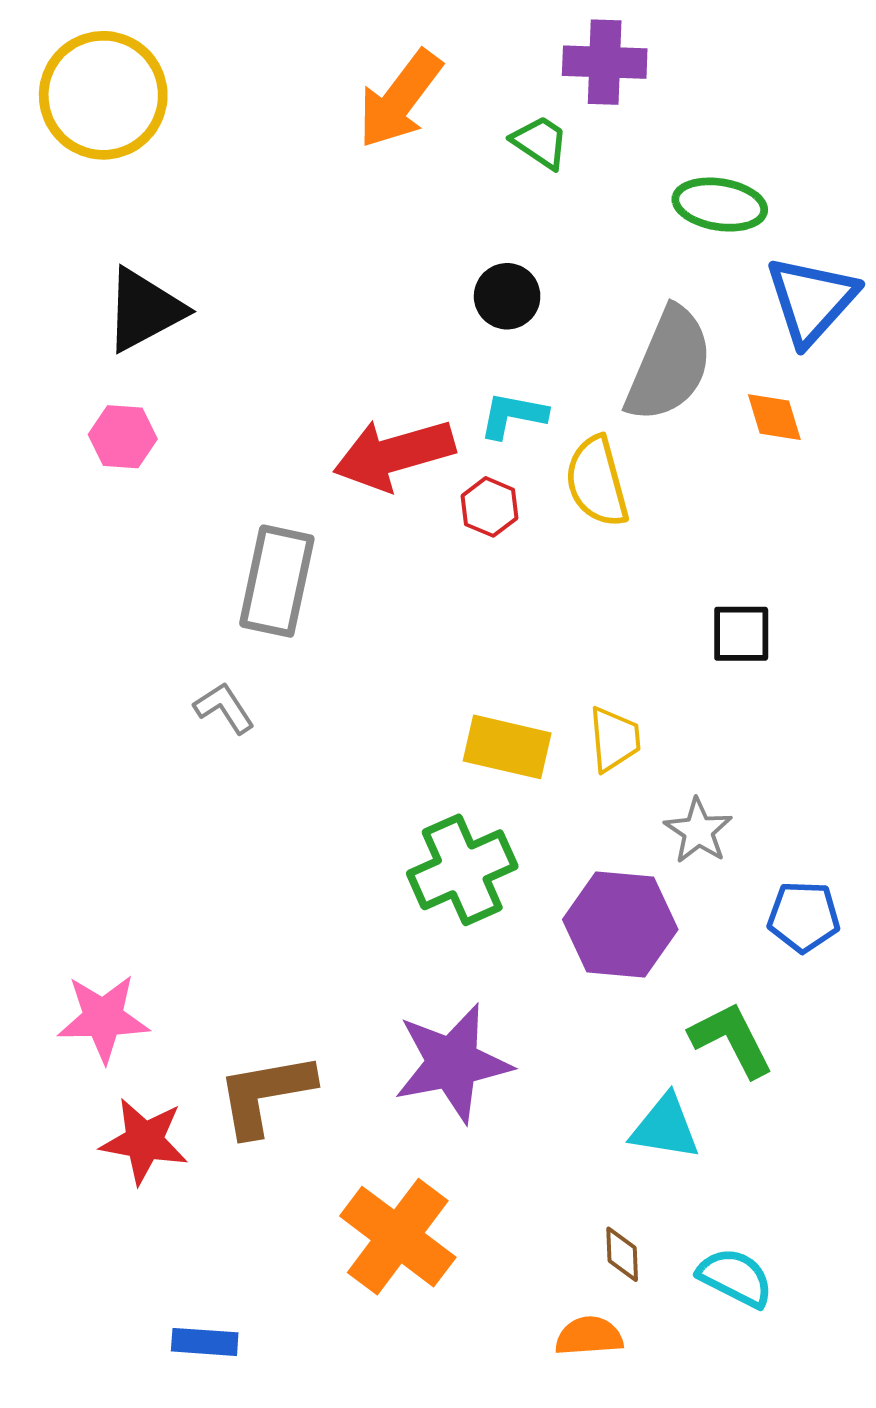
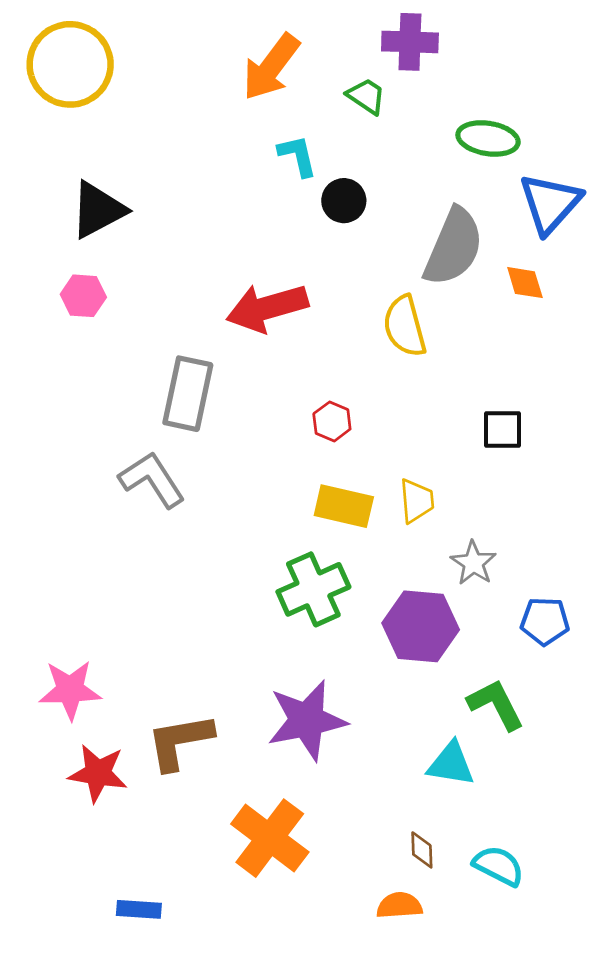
cyan L-shape: (513, 415) -> (298, 156), moved, turned 66
red hexagon: (490, 507) -> (332, 421), moved
gray L-shape: (224, 708) -> (152, 480), size x1.6

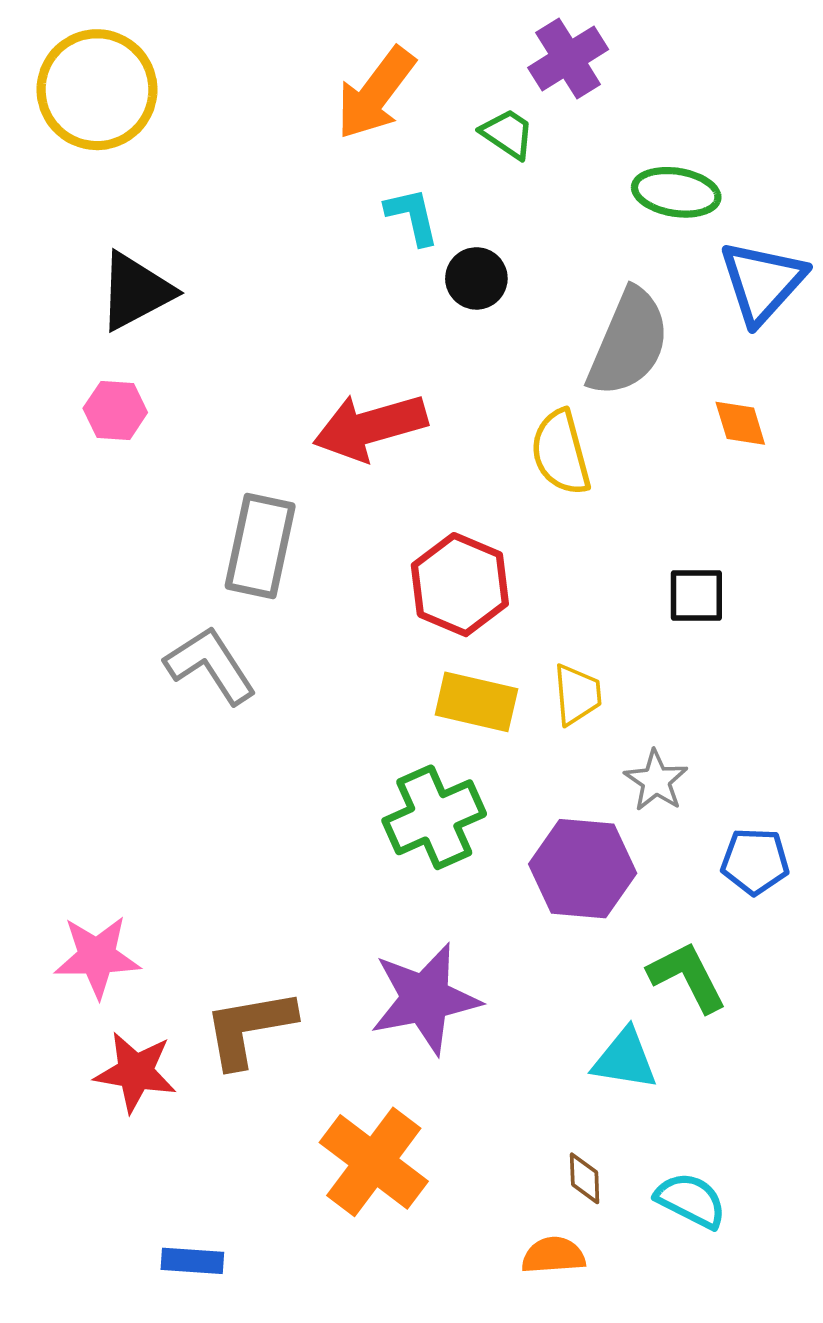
purple cross: (410, 42) -> (568, 59), turned -34
orange diamond: (525, 283) -> (740, 423), moved
red hexagon: (332, 421) -> (460, 585), size x1.8

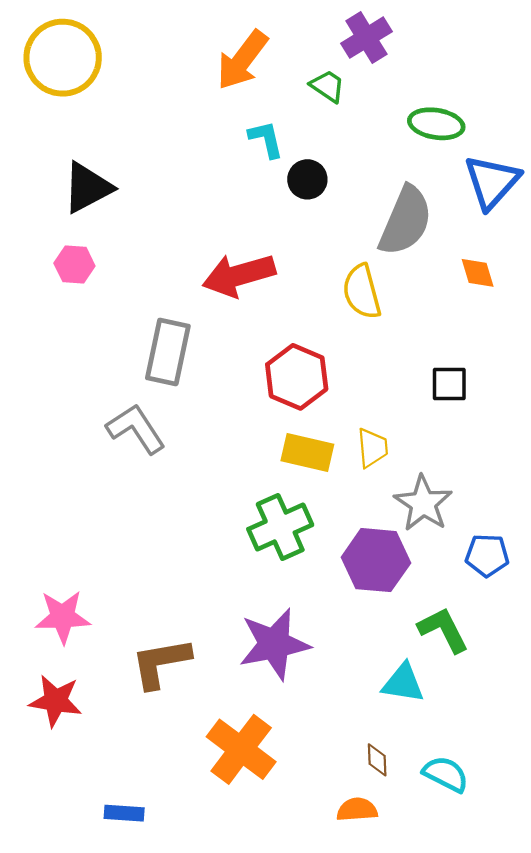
gray star: (656, 781) -> (423, 503), size x1.4
red star: (135, 1072) -> (56, 701), moved

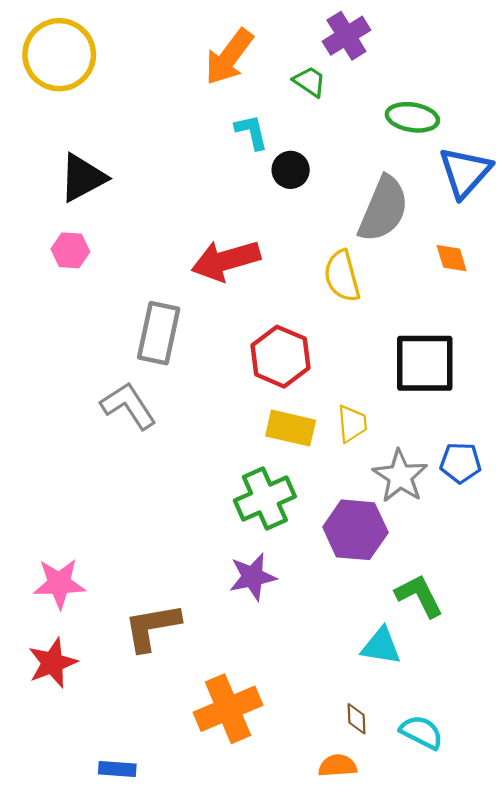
black square: (449, 384) -> (425, 363), size x1.8
blue pentagon: (487, 555) -> (461, 463), moved
purple star: (274, 644) -> (253, 577), moved, size x0.7
red star: (56, 701) -> (52, 663), turned -30
orange cross: (241, 749) -> (228, 709), turned 30

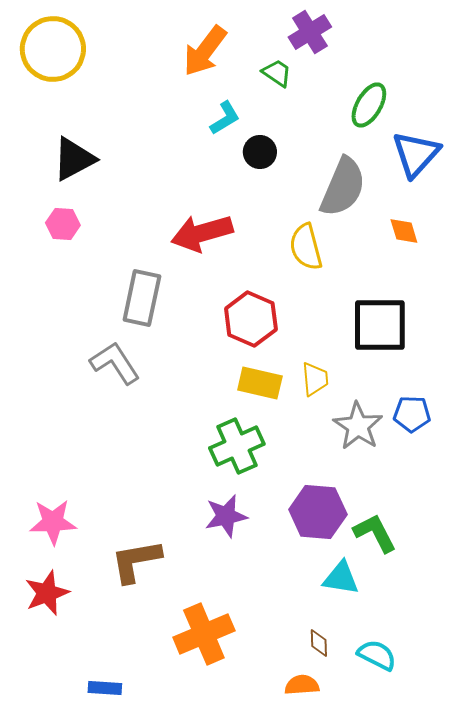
green ellipse: (412, 117) -> (369, 105), turned -69
cyan L-shape: (251, 132) -> (225, 118), turned 72
purple hexagon: (355, 530) -> (318, 512), moved

